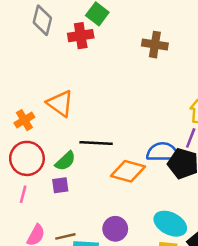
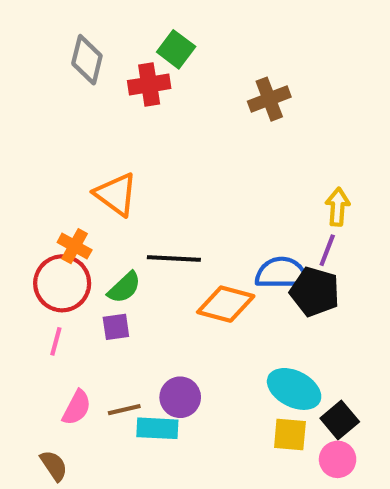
brown cross: (155, 45) -> (269, 99), turned -30
orange cross: (24, 120) -> (75, 246), moved, turned -30
purple circle: (115, 229) -> (180, 397), moved

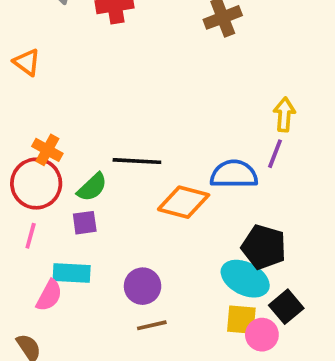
orange triangle: (116, 194) -> (27, 62), moved, size x0.7
black pentagon: (315, 292) -> (264, 247), moved
brown line: (124, 410) -> (152, 325), moved
cyan rectangle: (157, 428) -> (72, 273), moved
pink circle: (338, 459) -> (262, 335), moved

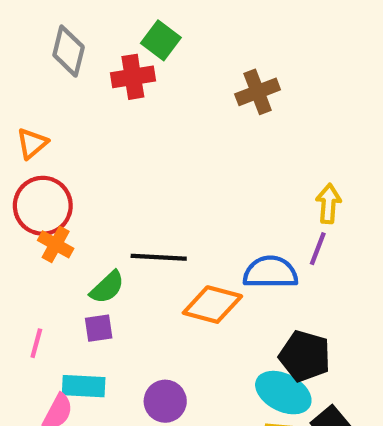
orange triangle: (27, 62) -> (32, 143), turned 44
red circle: (36, 184) -> (43, 206), moved

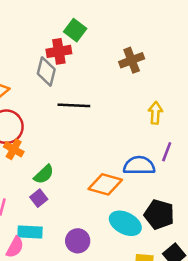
gray diamond: (69, 51) -> (46, 71), moved
yellow arrow: (328, 204) -> (155, 113), moved
black line: (159, 257) -> (74, 105), moved
purple square: (99, 328) -> (39, 198), turned -30
cyan ellipse: (283, 393) -> (125, 223), moved

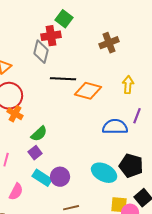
orange diamond: (105, 184) -> (88, 91), moved
cyan rectangle: (30, 232) -> (42, 178), moved, turned 30
purple circle: (78, 241) -> (60, 177), moved

